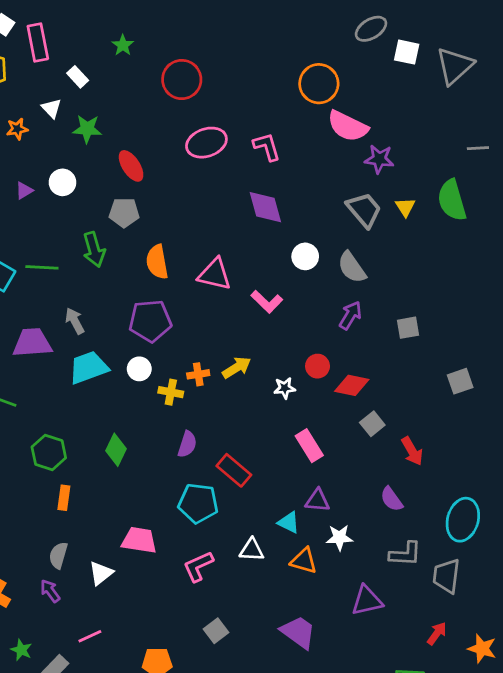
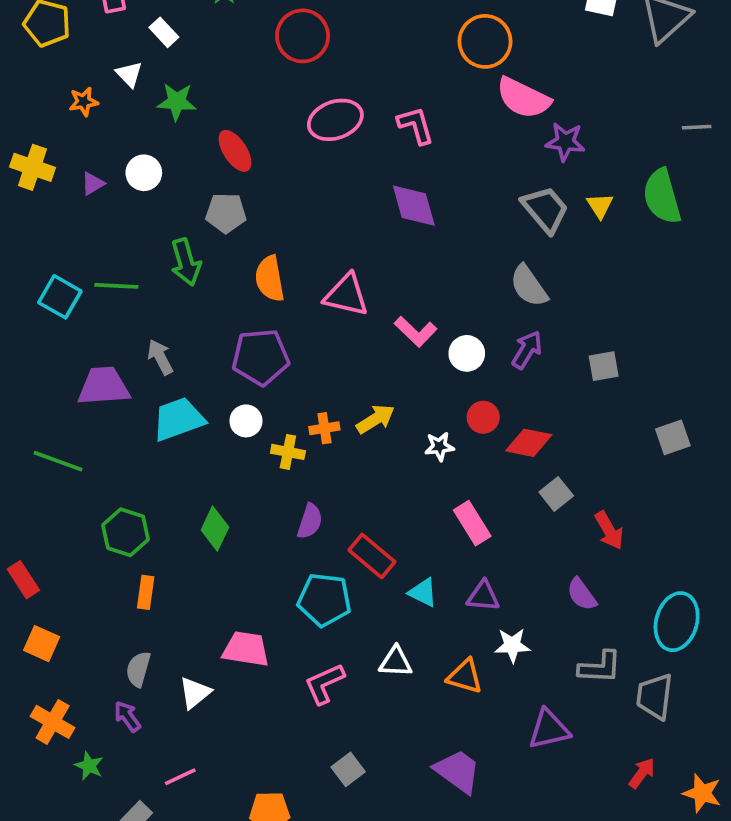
white circle: (305, 256) -> (467, 353), moved
cyan triangle: (289, 522) -> (423, 592), moved
green star: (21, 650) -> (89, 766), moved

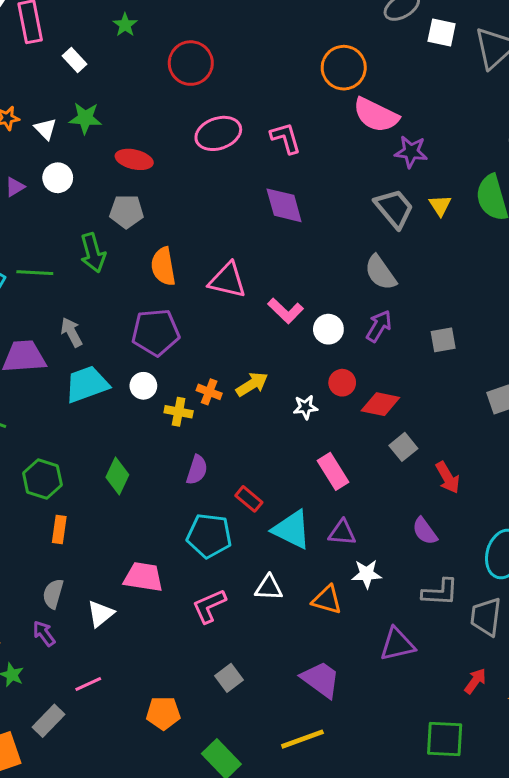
white triangle: (129, 74) -> (45, 129), moved
red ellipse: (235, 151) -> (134, 159), turned -44
orange cross: (324, 428) -> (209, 392), turned 30
red rectangle: (372, 556) -> (249, 499), size x0.7
cyan triangle: (423, 592) -> (292, 530), size x1.6

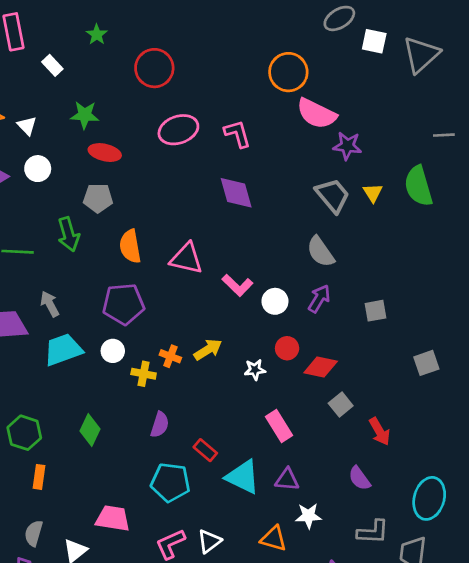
green star: (85, 118) -> (85, 115), moved
white triangle: (269, 588) -> (209, 541), moved, turned -40

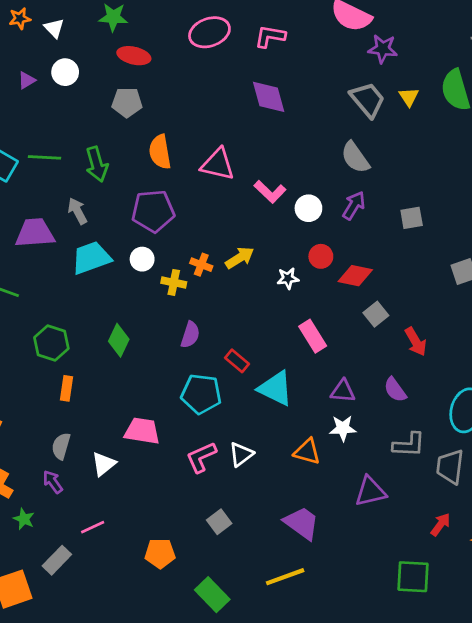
pink L-shape: (237, 134) -> (270, 36), turned -64
green arrow: (69, 234) -> (97, 164), moved
purple triangle: (287, 480) -> (343, 391), moved

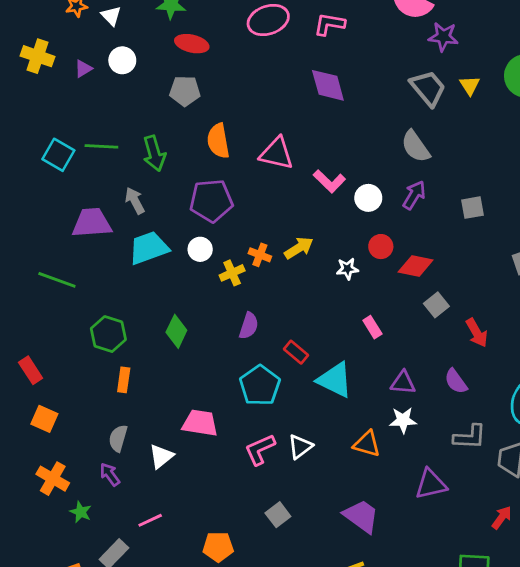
yellow cross: (174, 282) -> (232, 273), turned -35
pink rectangle: (313, 336) -> (372, 327), size x0.7
cyan pentagon: (201, 394) -> (260, 385), turned 30

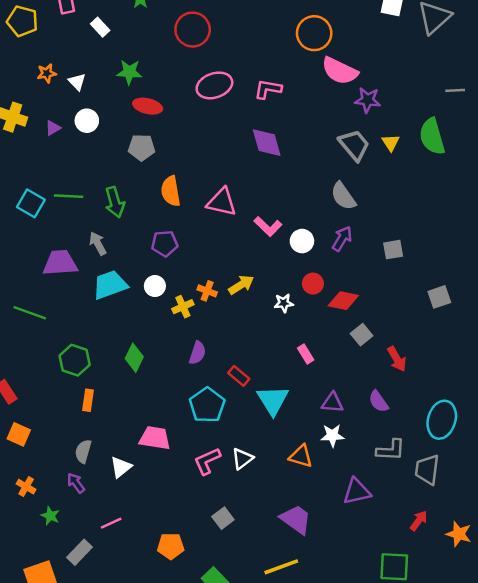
purple pentagon: (211, 201) -> (165, 243), size x0.7
cyan triangle: (335, 380) -> (273, 400), turned 32
orange cross: (53, 479) -> (26, 487), size x0.7

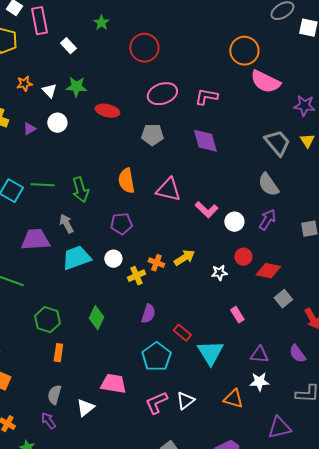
green star: (129, 72) -> (76, 87), moved
purple star: (368, 100) -> (304, 106), moved
gray pentagon: (142, 147) -> (152, 135), moved

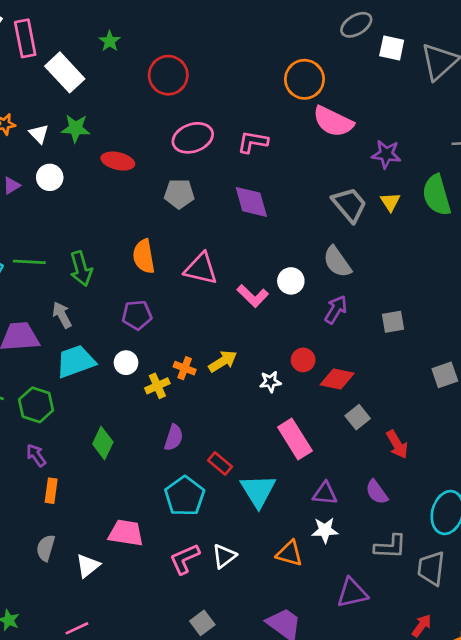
white rectangle: (68, 46) -> (65, 72), size x1.8
white circle: (234, 222) -> (291, 281), moved
pink rectangle: (237, 315) -> (295, 439), size x1.8
green hexagon: (47, 320) -> (36, 405), moved
purple arrow: (48, 421) -> (36, 455), moved

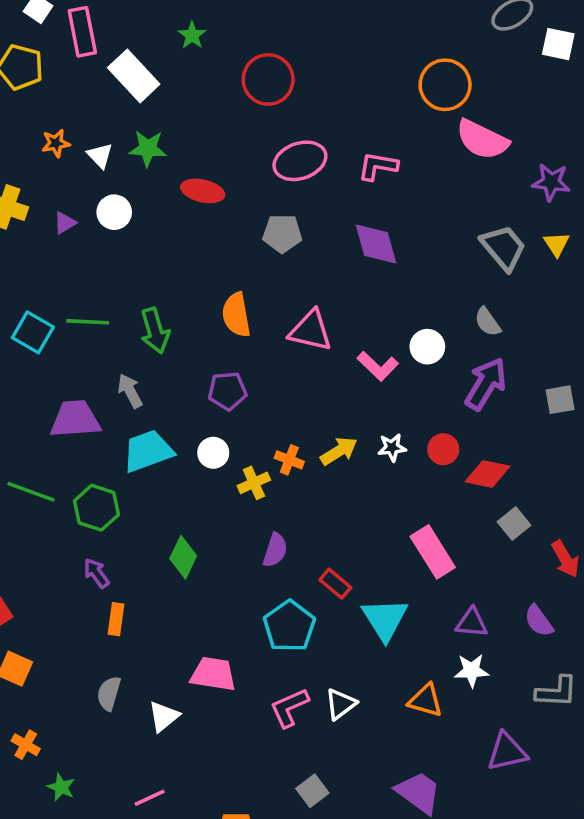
gray semicircle: (337, 262) -> (488, 322), size x0.7
purple arrow: (336, 310) -> (486, 384), size x1.4
white star: (270, 382) -> (392, 447), moved

